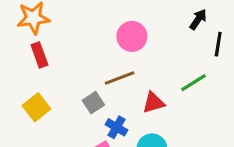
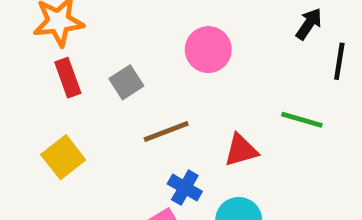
brown line: (120, 78) -> (166, 131), moved
green line: (194, 83) -> (302, 120), turned 48
gray square: (93, 103) -> (126, 82), moved

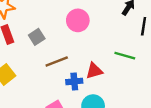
blue cross: (185, 188) -> (74, 81), moved, turned -35

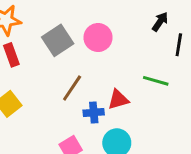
gray square: (37, 37) -> (58, 40), moved, size x1.5
brown line: (57, 61) -> (72, 88), turned -35

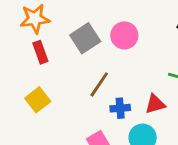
red triangle: (118, 100) -> (155, 104), moved

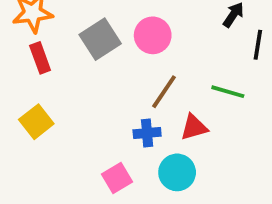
brown line: (99, 84) -> (164, 92), moved

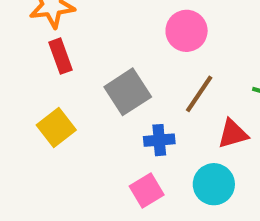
gray square: (100, 39) -> (128, 92), moved
blue cross: (147, 133) -> (159, 140), moved

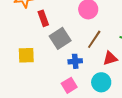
red rectangle: (60, 56) -> (43, 18), moved
yellow square: (56, 127) -> (26, 55), turned 36

